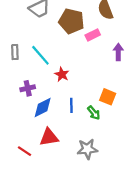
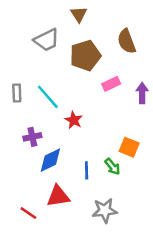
brown pentagon: (71, 21) -> (85, 56), turned -30
pink rectangle: (93, 35) -> (111, 84), moved
blue line: (71, 105) -> (87, 170), moved

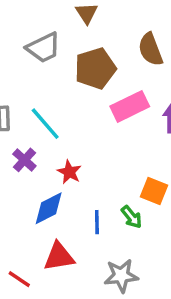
pink rectangle: (111, 84) -> (130, 106), size x1.5
red star: (74, 120) -> (69, 172), moved
purple cross: (32, 137) -> (24, 160), moved, turned -36

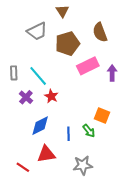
red star: (69, 172) -> (51, 96), moved

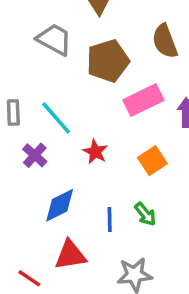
gray trapezoid: (37, 31) -> (54, 39), turned -125
red star: (51, 96) -> (95, 152), moved
orange square: (102, 116) -> (152, 161), moved, turned 35

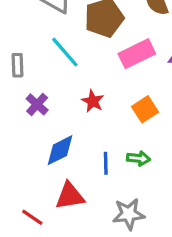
cyan line: (56, 118) -> (65, 52), moved
green arrow: (145, 214) -> (138, 158), turned -45

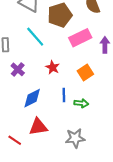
blue line: (106, 163) -> (64, 95), moved

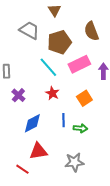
cyan line: (35, 37) -> (48, 67), moved
red line: (15, 140) -> (22, 169), moved

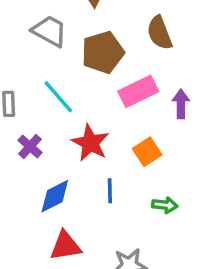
cyan line: (48, 67) -> (58, 97), moved
red star: (52, 93) -> (90, 143), size x1.5
green arrow: (80, 128) -> (165, 205), moved

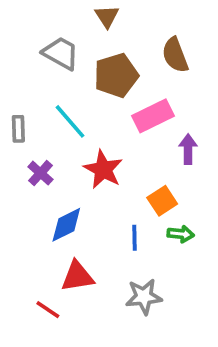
purple arrow: (181, 104) -> (188, 149), moved
orange square: (147, 152) -> (162, 201), moved
blue line: (110, 191) -> (135, 238), moved

